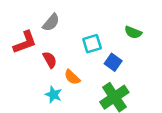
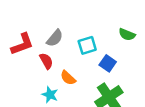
gray semicircle: (51, 22) -> (55, 38), moved

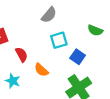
gray semicircle: (55, 38) -> (49, 15), moved
cyan star: (50, 95) -> (13, 81), moved

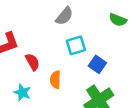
green semicircle: (95, 30) -> (118, 20), moved
orange semicircle: (41, 70) -> (55, 80), turned 48

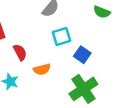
orange semicircle: (55, 80) -> (42, 69), turned -105

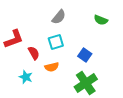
cyan square: (61, 36) -> (56, 42), moved

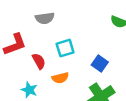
gray semicircle: (59, 17) -> (45, 18), moved, turned 42

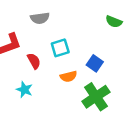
orange semicircle: (60, 78) -> (69, 76), moved

